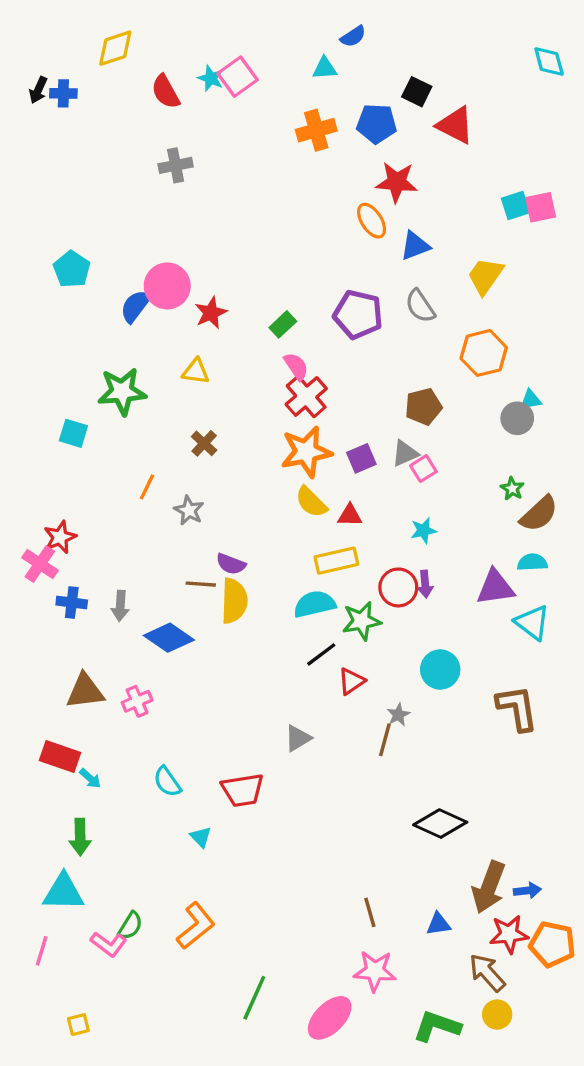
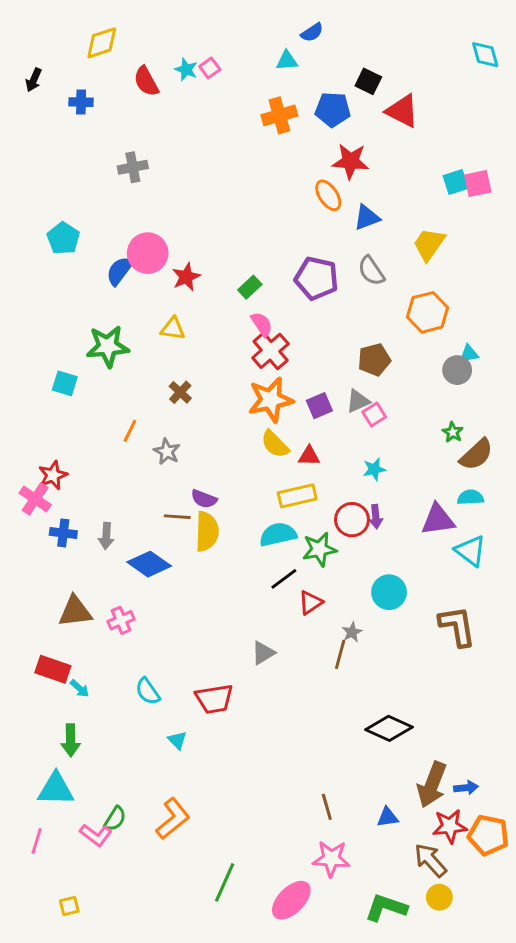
pink square: (238, 77) -> (210, 68), size x0.6
blue cross: (63, 93) -> (81, 102), moved
gray cross: (176, 165) -> (133, 167), moved

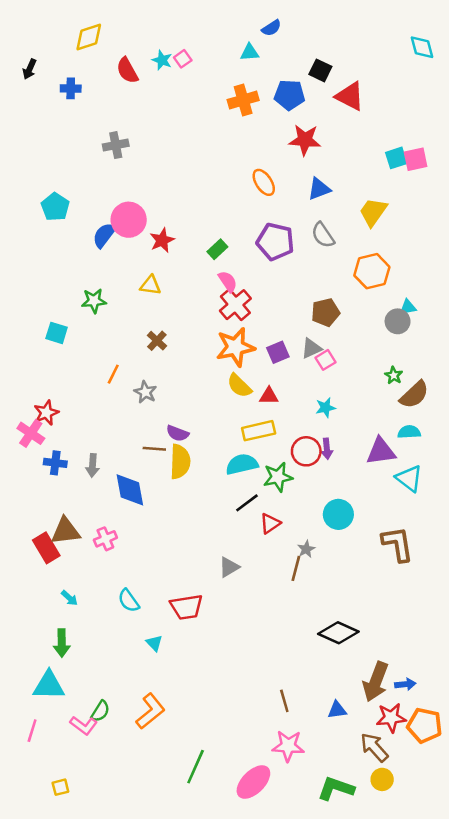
orange ellipse: (328, 195) -> (264, 182), moved
green star: (108, 346) -> (94, 301), size x0.7
blue diamond: (149, 564) -> (130, 490), turned 45
red rectangle: (53, 669) -> (46, 548), moved, turned 40

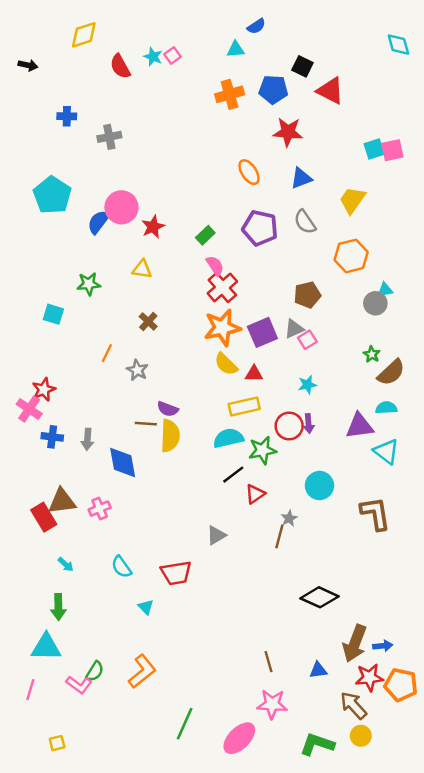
black arrow: (30, 69) -> (28, 65), turned -102
blue cross: (71, 88) -> (67, 116), moved
cyan pentagon: (55, 207) -> (52, 195), size x1.4
purple square: (278, 352) -> (262, 332), size x1.4

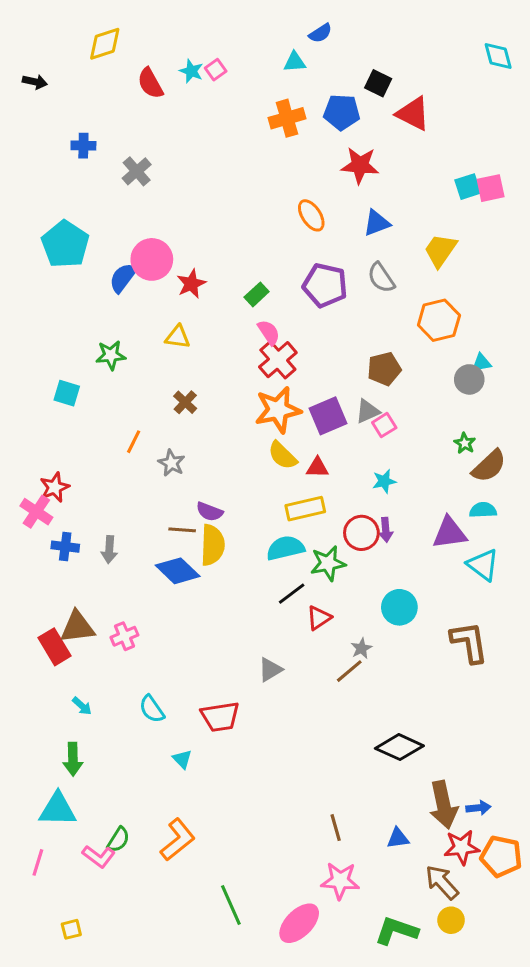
gray cross: (109, 137) -> (137, 171), turned -30
blue diamond: (123, 462) -> (178, 571), moved, turned -36
brown line: (279, 537) -> (349, 671), turned 35
brown arrow: (355, 643) -> (443, 805), turned -33
green line: (185, 724) -> (231, 905), turned -48

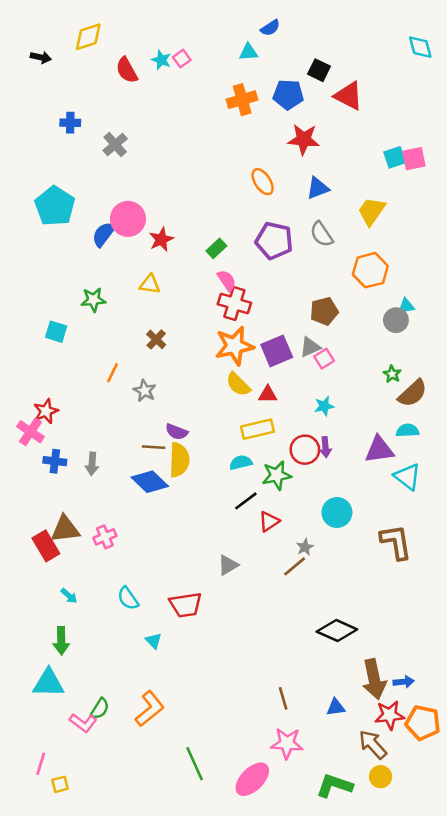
black arrow: (35, 82) -> (41, 57), moved
red cross: (278, 360) -> (234, 304), turned -32
cyan semicircle: (285, 548) -> (241, 462), size x0.7
pink line: (38, 862) -> (41, 764), moved

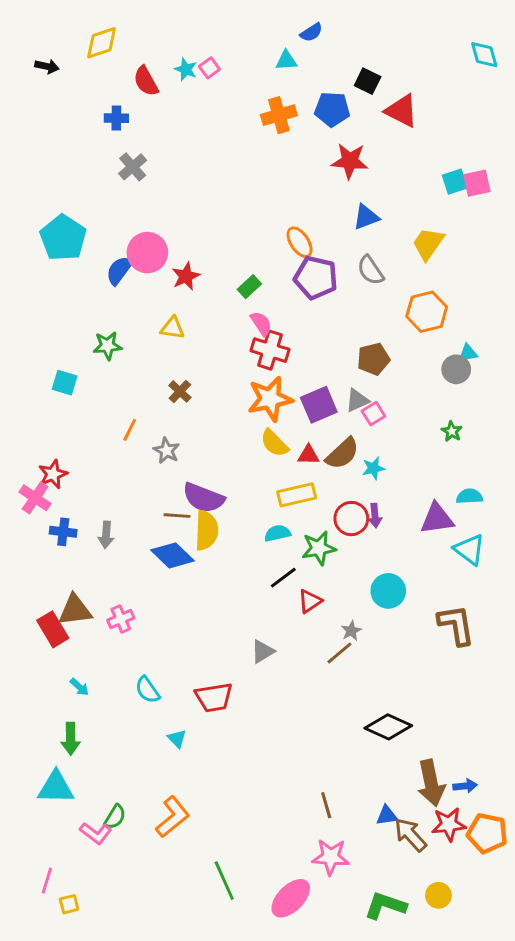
blue cross: (70, 123) -> (116, 118), moved
orange ellipse: (263, 182) -> (300, 242), moved
brown semicircle: (413, 393) -> (342, 454), moved
purple semicircle: (177, 432) -> (204, 498), size x1.6
brown arrow: (373, 745) -> (410, 835), moved

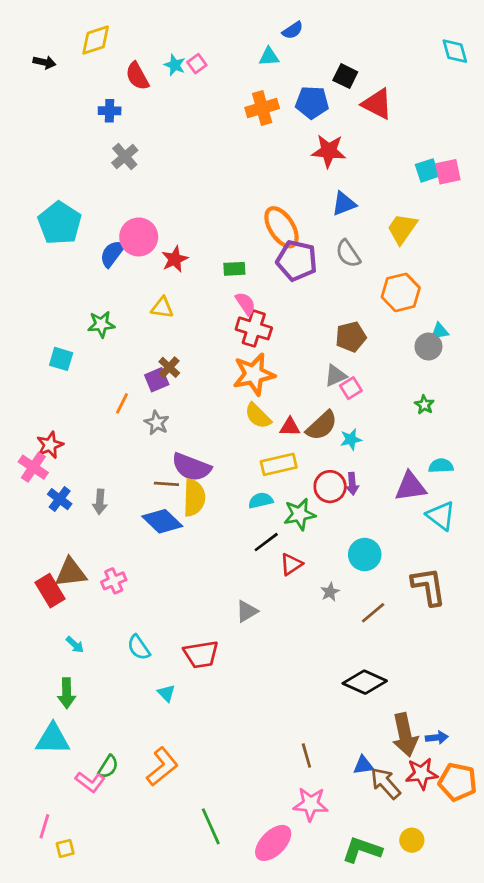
orange ellipse: (300, 242) -> (281, 227), size x1.4
green rectangle: (249, 287) -> (234, 269), turned 40
purple square: (319, 405) -> (157, 380), moved, size x0.7
blue cross: (63, 532) -> (60, 499), turned 30
brown line: (339, 653) -> (373, 613), moved

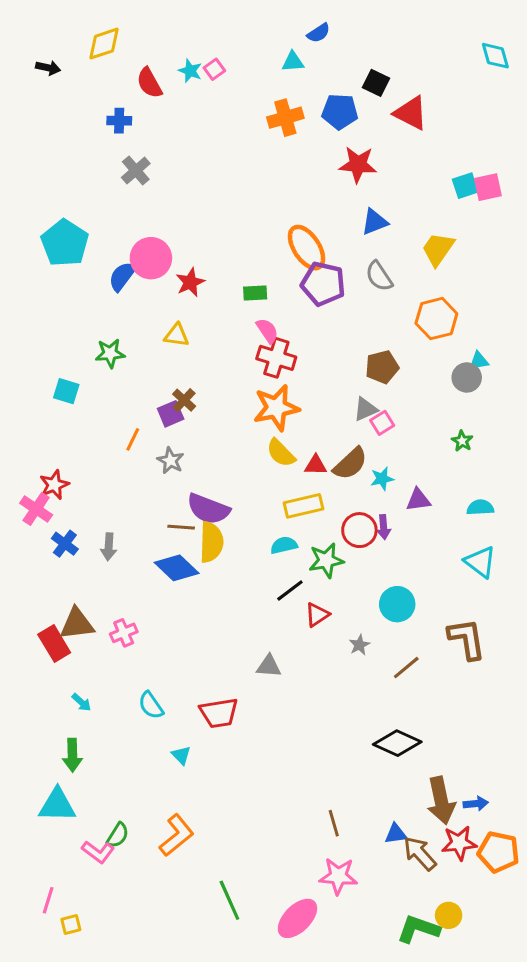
purple triangle: (410, 487) -> (418, 500), moved, size x0.7
gray triangle: (247, 611) -> (269, 666), turned 35
green L-shape: (362, 850) -> (418, 929), moved

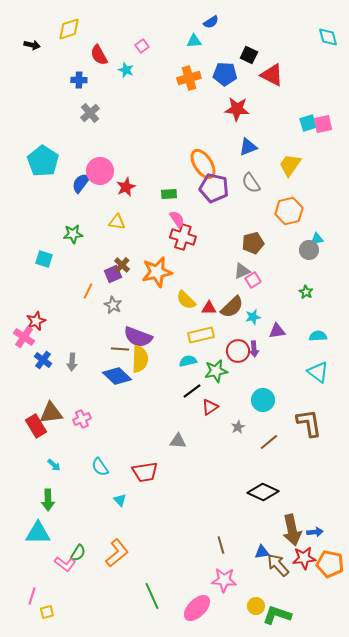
cyan star: (190, 71) -> (126, 70), moved
orange star: (276, 408) -> (157, 272), moved
yellow circle: (449, 915) -> (256, 606), moved

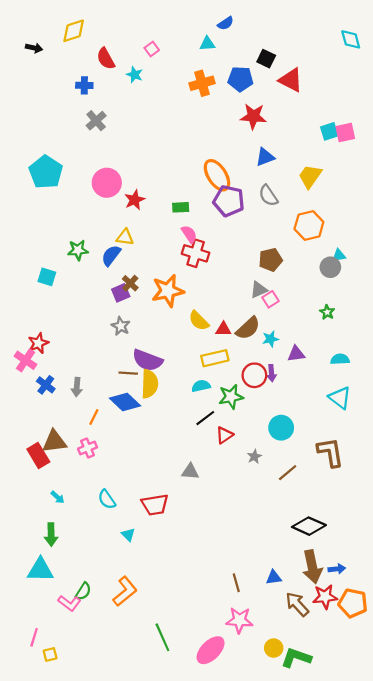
blue semicircle: (81, 183) -> (111, 255), moved
orange line: (88, 291) -> (94, 417), moved
black diamond: (263, 492) -> (309, 526), moved
blue triangle: (262, 552) -> (274, 577), moved

